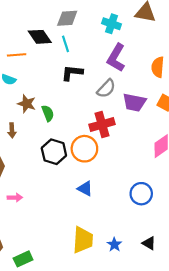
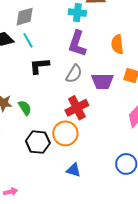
cyan cross: (112, 24) -> (77, 13), moved

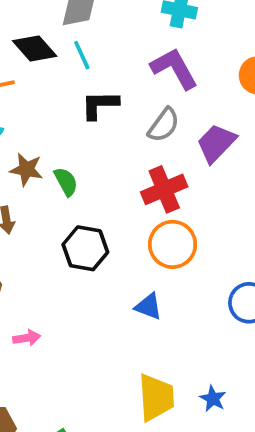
purple L-shape: (77, 44) -> (174, 68), turned 128
purple trapezoid: (102, 81) -> (216, 143), turned 130
orange circle: (65, 133) -> (173, 244), moved

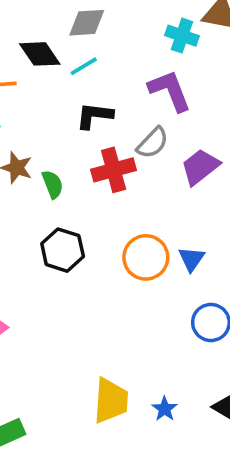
cyan line: (82, 55) -> (84, 66), turned 76
red cross: (164, 189) -> (114, 170), moved
blue triangle: (149, 306) -> (191, 259), moved, turned 36

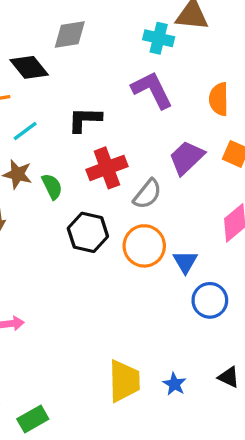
cyan line: (84, 66) -> (25, 131), moved
gray semicircle: (153, 143) -> (147, 194), moved
black hexagon: (63, 250) -> (88, 232), moved
blue triangle: (191, 259) -> (185, 262), moved

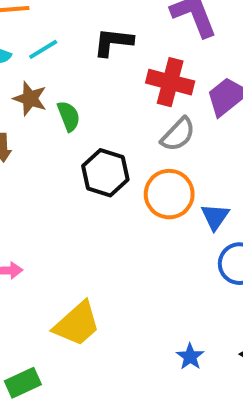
red cross: (107, 168) -> (170, 82), moved, turned 30
yellow trapezoid: (124, 381) -> (77, 324), moved, turned 45

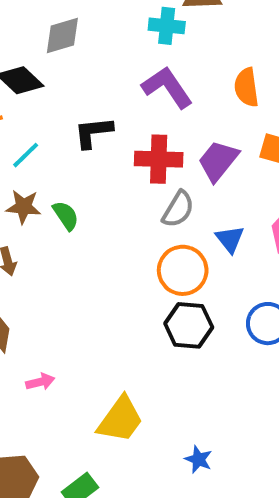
black hexagon: (105, 173) -> (189, 325), moved
blue triangle: (215, 217) -> (230, 239), moved
blue star: (190, 357) -> (199, 459), moved

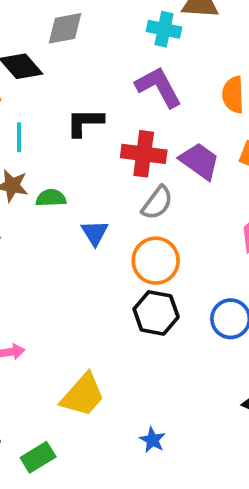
cyan line: (26, 155) -> (19, 137), turned -52
purple trapezoid: (218, 161) -> (200, 161), turned 81
green semicircle: (66, 216) -> (51, 198), turned -64
blue triangle: (230, 239) -> (95, 233), moved

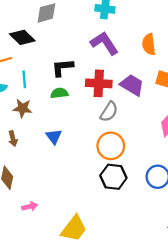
green semicircle: (51, 198) -> (59, 93), moved
blue triangle: (95, 233) -> (54, 137), moved

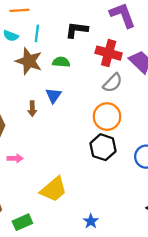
green semicircle: (59, 93) -> (61, 62), moved
brown star: (22, 108) -> (29, 61), size x1.4
brown arrow: (13, 139) -> (32, 109), moved

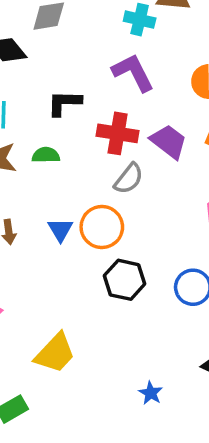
blue triangle: (53, 95) -> (60, 230), moved
orange circle: (107, 117) -> (102, 227), moved
blue star: (91, 221) -> (151, 393), moved

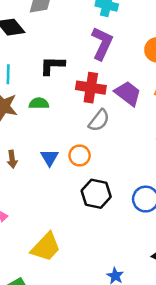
purple L-shape: (133, 72) -> (102, 43), turned 52
orange circle: (102, 227) -> (80, 155), size x0.7

